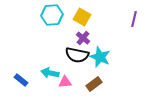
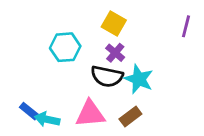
cyan hexagon: (52, 15) -> (65, 47), moved
cyan arrow: (50, 73) -> (47, 119), moved
pink triangle: (65, 82) -> (90, 114), size x1.6

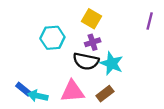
purple cross: (115, 53) -> (93, 42), turned 32

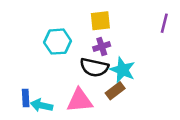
yellow square: (91, 19) -> (100, 21), turned -36
blue rectangle: (23, 89) -> (26, 98), turned 48
brown rectangle: (105, 94) -> (115, 91), moved

